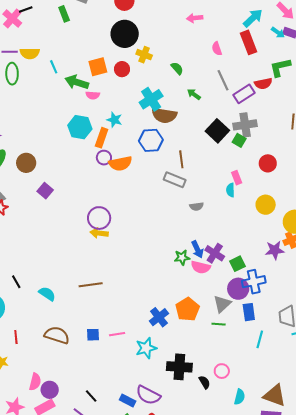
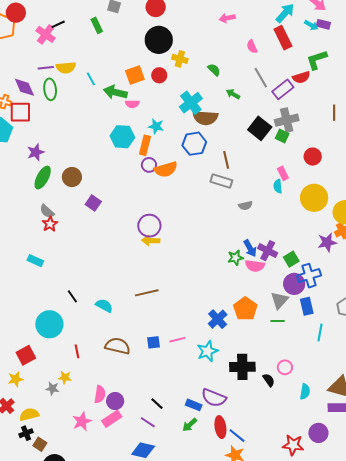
yellow circle: (266, 205) -> (314, 198), size x1.4

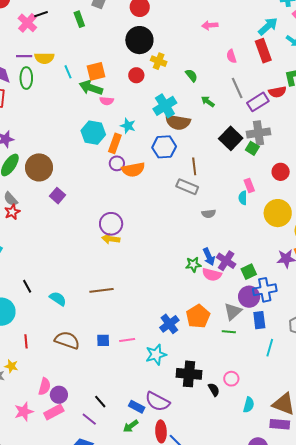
orange square: (135, 75) -> (96, 71), moved
brown circle: (72, 177) -> (39, 167), size x1.4

